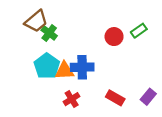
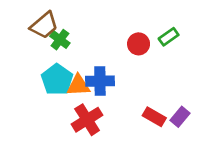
red rectangle: (115, 98) -> (154, 117), moved
red cross: (72, 99) -> (87, 120), size x1.5

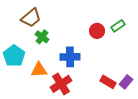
green cross: (60, 40) -> (42, 37), moved
cyan pentagon: (57, 80) -> (14, 56), moved
orange triangle: (78, 85) -> (39, 70), moved

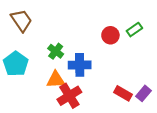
brown trapezoid: (31, 18) -> (21, 20), moved, turned -85
green cross: (42, 37) -> (56, 51), moved
orange triangle: (39, 70) -> (56, 80), moved

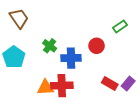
red circle: (110, 35) -> (97, 46), moved
orange triangle: (56, 80) -> (46, 88), moved
red cross: (69, 96) -> (62, 86), turned 30

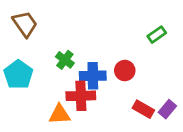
red circle: (97, 46) -> (125, 71), moved
red cross: (62, 86) -> (81, 96), moved

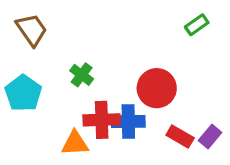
green rectangle: (157, 35) -> (197, 25), moved
red circle: (125, 71) -> (157, 88), size x1.5
blue cross: (93, 76) -> (128, 122), moved

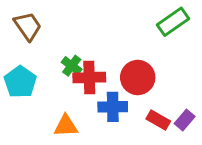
green rectangle: (197, 25) -> (173, 22), size x1.5
red cross: (102, 120) -> (89, 77), moved

